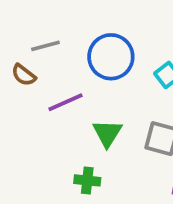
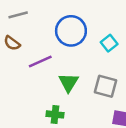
gray line: (45, 46) -> (18, 15), moved

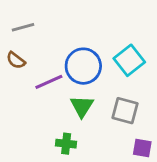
blue circle: (71, 31) -> (83, 66), moved
cyan square: (109, 43) -> (129, 60), size x1.5

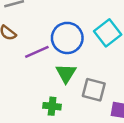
gray square: (125, 111) -> (94, 90), moved

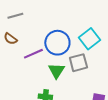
gray square: (94, 90) -> (78, 63), moved, turned -30

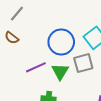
gray line: (15, 16) -> (17, 14), turned -35
purple line: (33, 54) -> (36, 67), moved

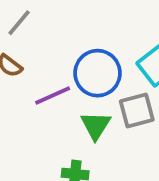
purple line: (36, 67) -> (53, 96), moved

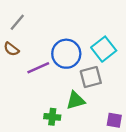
green triangle: (96, 125) -> (76, 100), moved, turned 42

